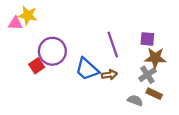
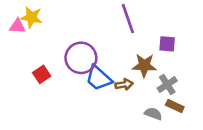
purple line: (113, 44) -> (128, 19), moved
purple circle: (52, 51) -> (81, 58), moved
brown star: (155, 58) -> (144, 65), moved

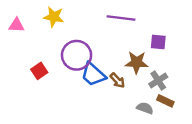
yellow star: (31, 17) -> (54, 17), moved
purple line: (128, 19) -> (121, 18), turned -64
brown arrow: (124, 84) -> (117, 80), turned 56

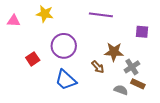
purple square: (158, 42) -> (142, 32), moved
blue trapezoid: (93, 74) -> (66, 80), moved

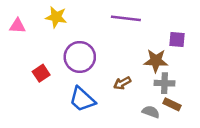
brown star: (114, 52) -> (156, 61), moved
brown arrow: (98, 67) -> (122, 83), turned 104
gray cross: (132, 67) -> (165, 83), turned 35

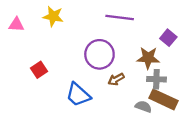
purple square: (177, 40) -> (168, 38), turned 35
purple circle: (80, 57) -> (99, 54), moved
brown rectangle: (172, 104) -> (164, 99), size x1.6

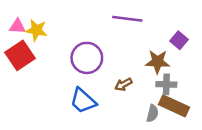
yellow star: (53, 16) -> (36, 30), moved
purple circle: (99, 54) -> (87, 58), moved
red square: (39, 70) -> (20, 55), moved, size x1.6
gray semicircle: (143, 107) -> (152, 113), turned 84

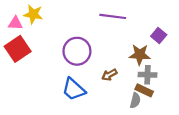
yellow star: (36, 30) -> (33, 14), moved
brown rectangle: (174, 106) -> (144, 90), moved, size x0.7

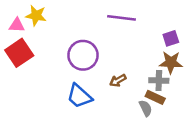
purple square: (159, 36) -> (171, 38), turned 32
brown star: (140, 55) -> (171, 62), moved
gray semicircle: (135, 100) -> (146, 108), turned -40

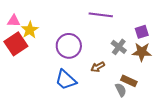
yellow star: (36, 16) -> (30, 30), moved, turned 30
gray cross: (159, 80) -> (119, 47), moved, turned 35

